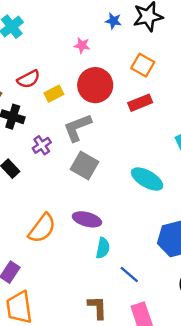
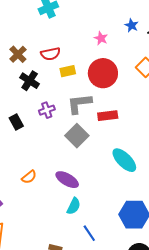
red rectangle: (140, 103) -> (108, 116), moved
orange semicircle: (42, 228) -> (29, 177), size x0.6

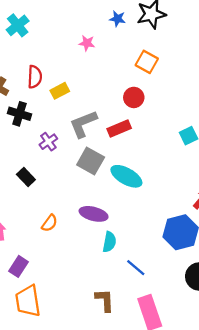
red semicircle: (50, 54) -> (35, 77), turned -60
red circle: (103, 73) -> (134, 97), moved, size x0.6
black rectangle: (16, 122) -> (26, 177), moved
cyan ellipse: (124, 160) -> (126, 176), moved

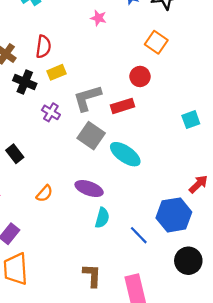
yellow rectangle: (60, 91) -> (57, 72), moved
purple cross: (48, 142) -> (51, 112), turned -30
black rectangle: (26, 177) -> (15, 154), moved
blue line: (136, 268) -> (139, 235), moved

